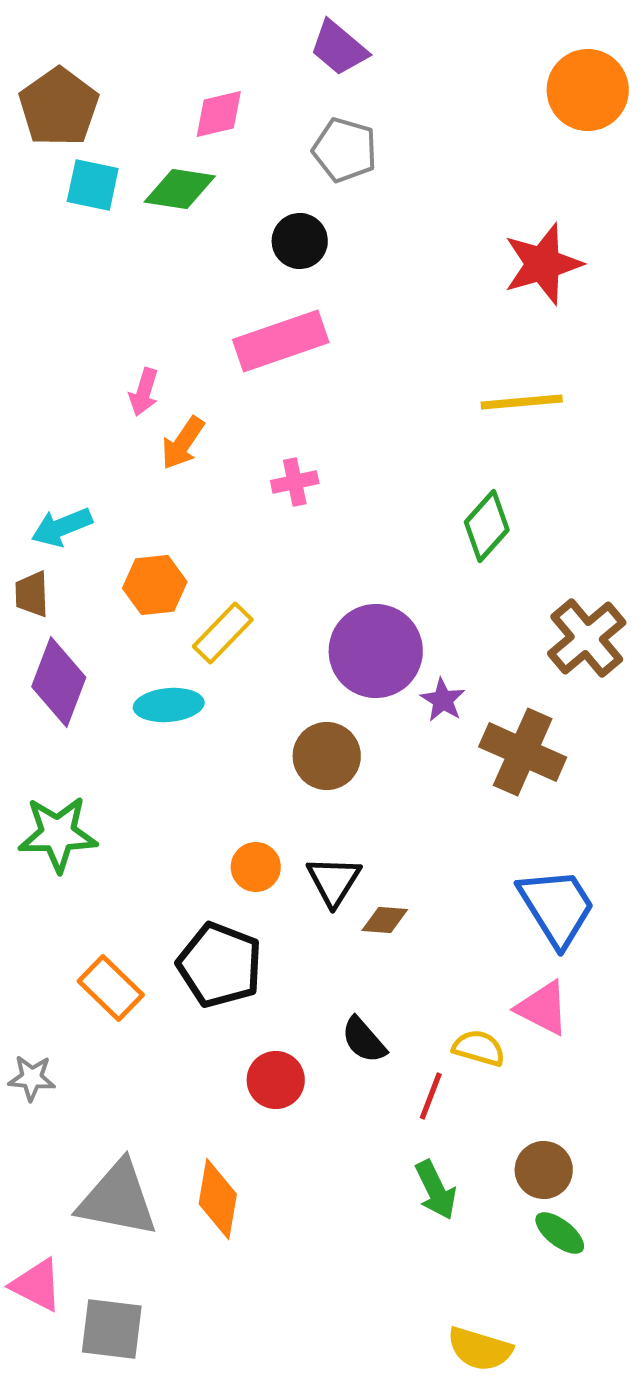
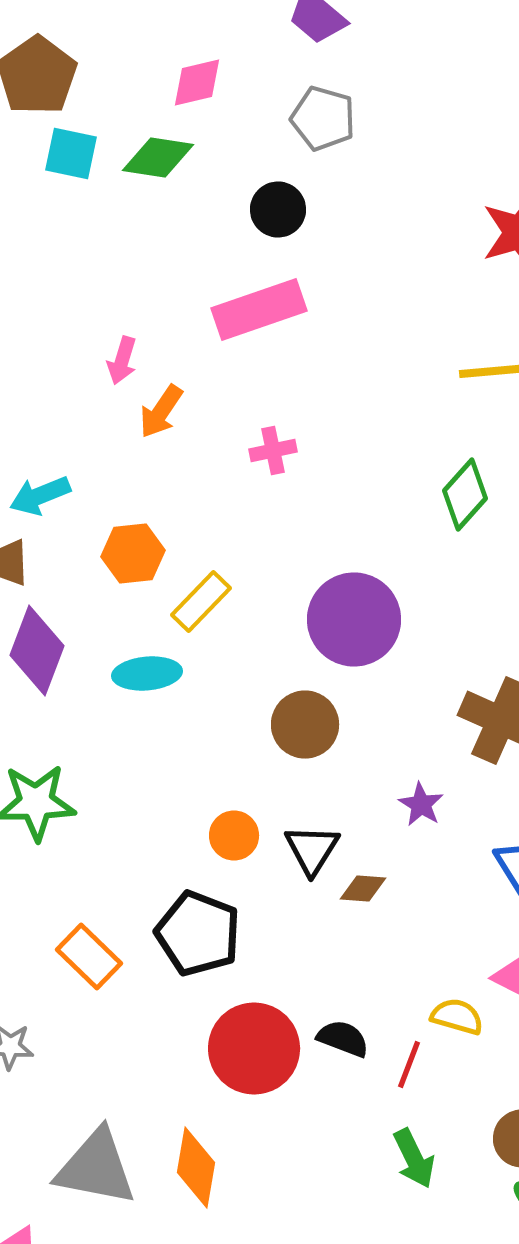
purple star: (443, 700) -> (421, 804), moved
black semicircle: (364, 1040) -> (343, 1038), moved, turned 152
red circle: (276, 1080) -> (254, 1048), size x1.6

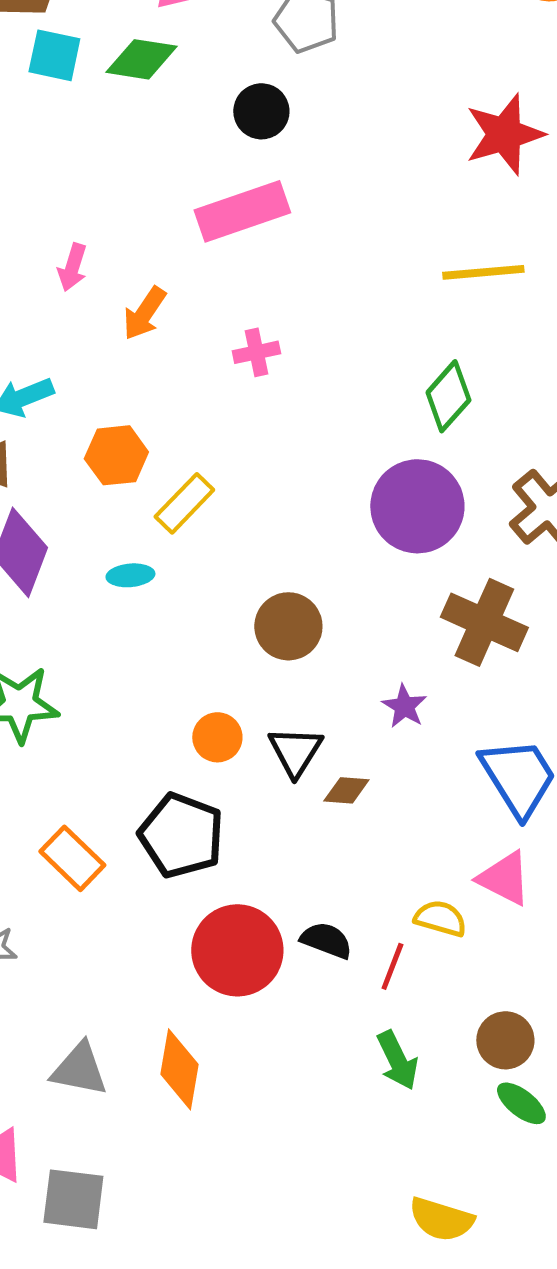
pink arrow: (122, 360) -> (72, 267), moved
purple circle: (354, 620) -> (417, 506), moved
cyan ellipse: (147, 674) -> (130, 575), size x0.7
gray triangle: (96, 1168) -> (79, 1069), size x0.7

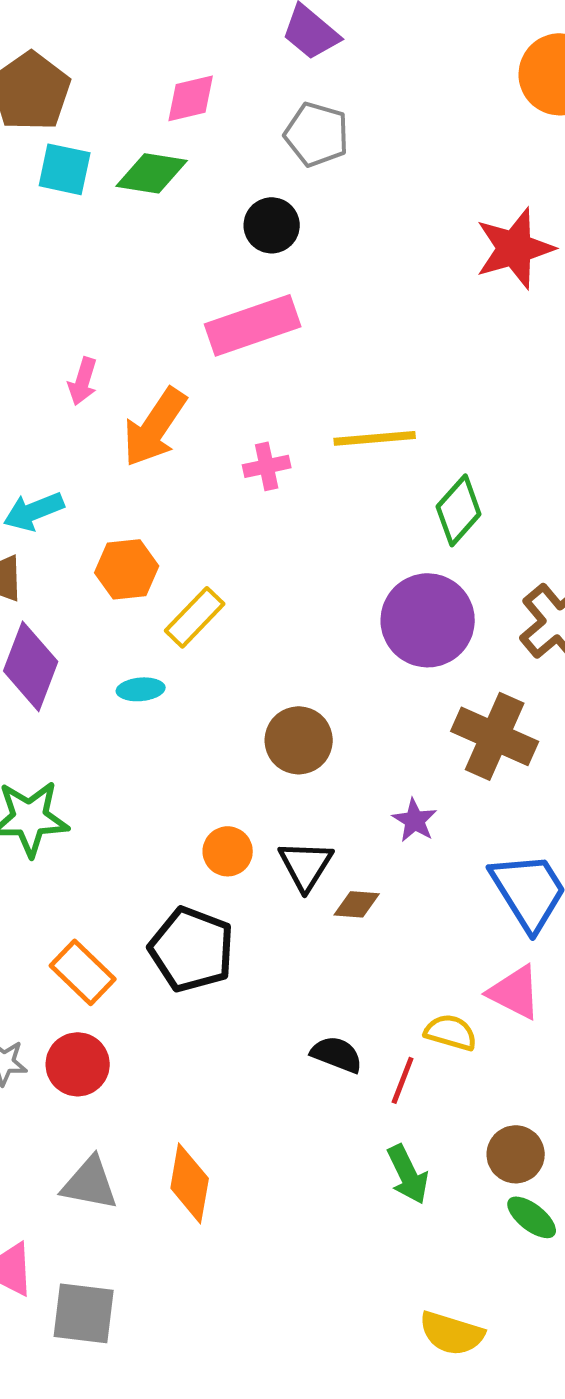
yellow line: (483, 272) -> (375, 438), moved
orange arrow: (144, 313) -> (155, 427), size x1.5
red circle: (237, 950) -> (78, 1064), moved, size x0.7

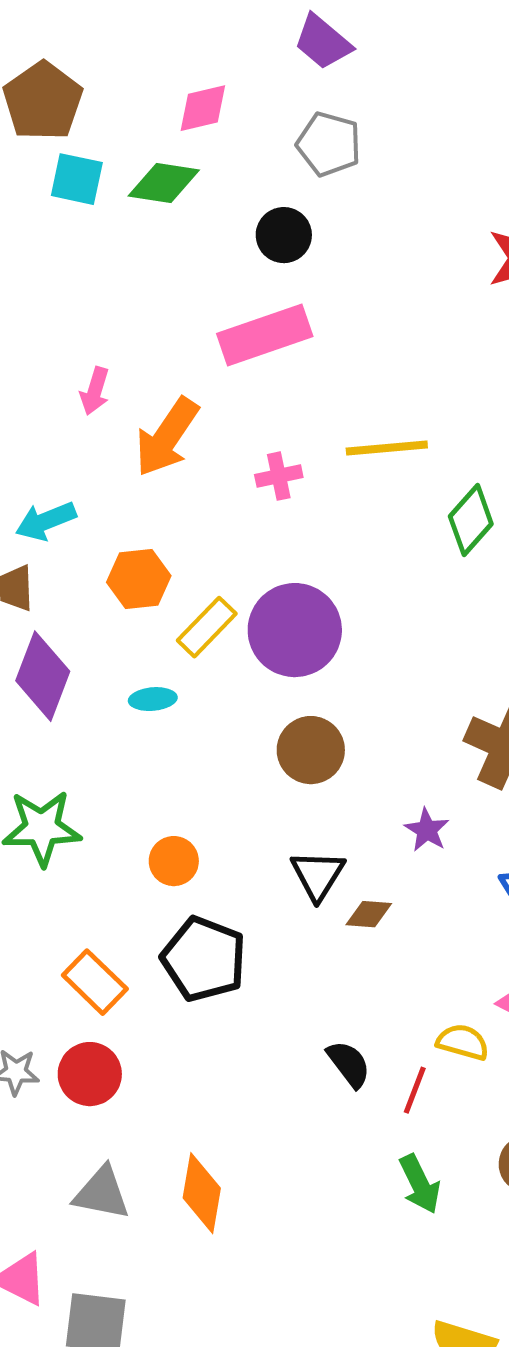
purple circle: (428, 620) -> (295, 630), moved
orange circle: (228, 851) -> (174, 861), moved
black semicircle: (337, 1054) -> (349, 1064), turned 32

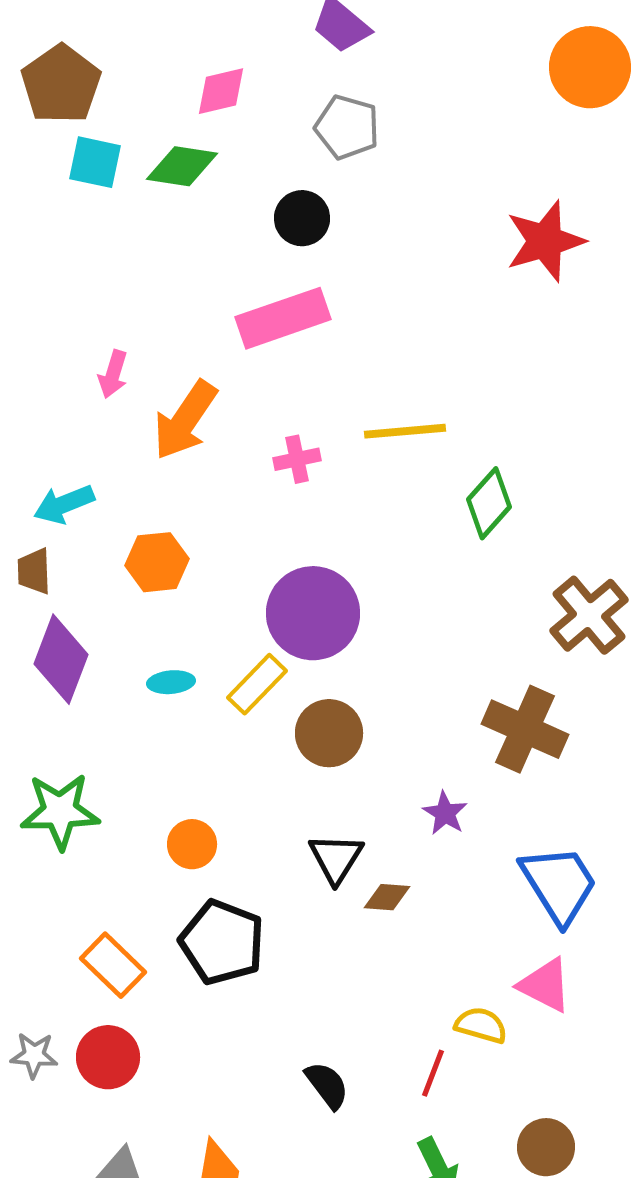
yellow rectangle: (207, 627) -> (257, 684), moved
black semicircle: (349, 1064) -> (327, 1085), moved

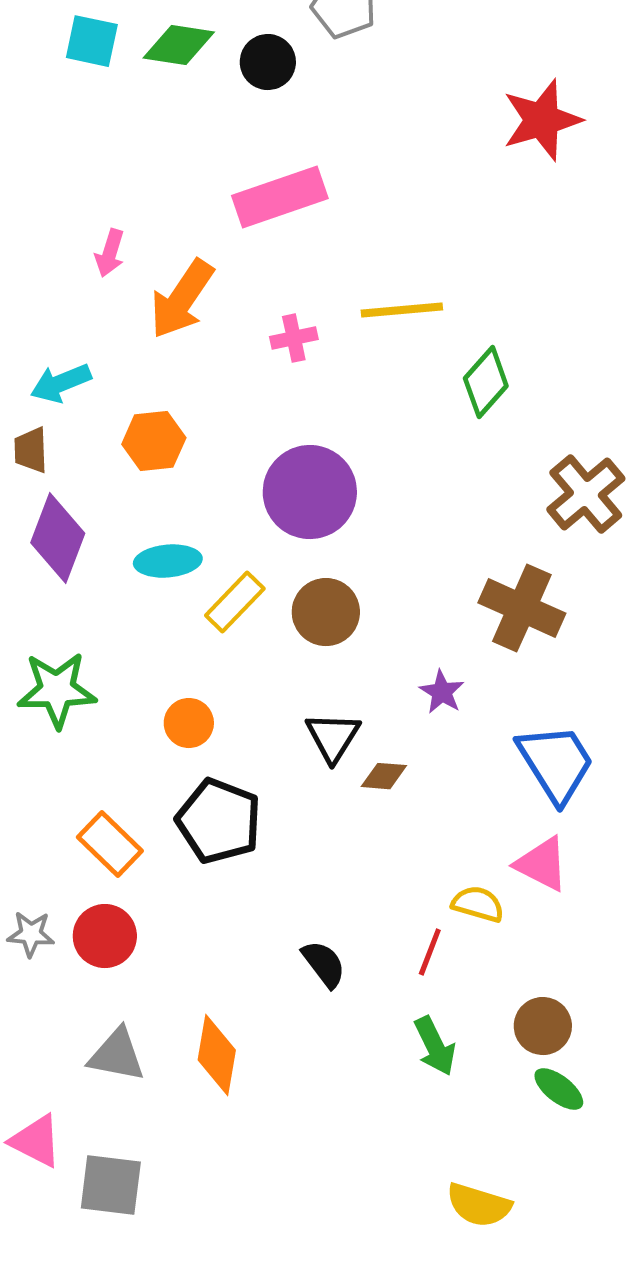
black circle: (302, 218) -> (268, 62), moved
cyan ellipse: (171, 682) -> (168, 561), size x1.4
yellow rectangle: (257, 684) -> (235, 602), moved

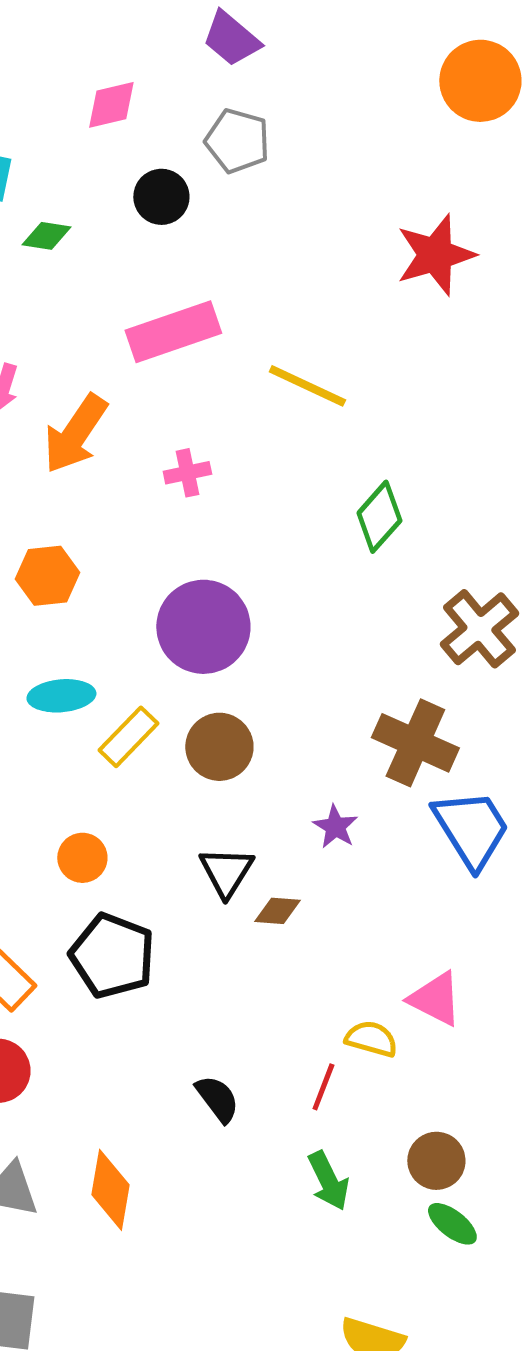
green diamond: (179, 45) -> (46, 236), moved, size x0.7
yellow line: (402, 310) -> (307, 386), moved, turned 30
blue trapezoid: (556, 763) -> (471, 829), moved

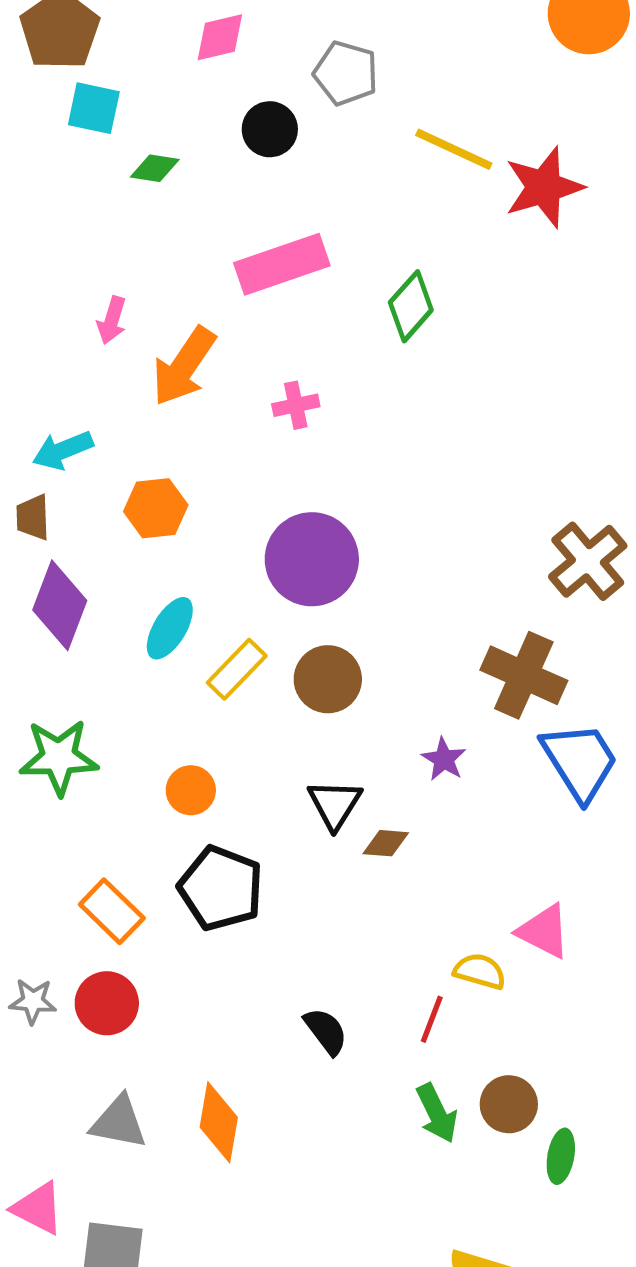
yellow line: (307, 386) -> (454, 149), moved
green diamond: (379, 517) -> (411, 306), moved
cyan ellipse: (61, 696) -> (170, 628), turned -54
brown circle: (436, 1161) -> (509, 1104), moved
green ellipse: (452, 1224) -> (561, 1156), turned 62

